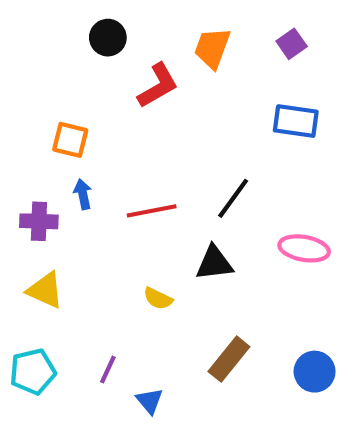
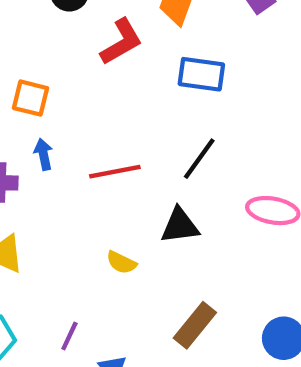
blue rectangle: (296, 121) -> (201, 74), moved

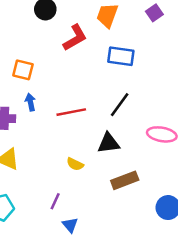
brown rectangle: (195, 325) -> (125, 180), moved, turned 30
purple line: (69, 336) -> (55, 201), moved

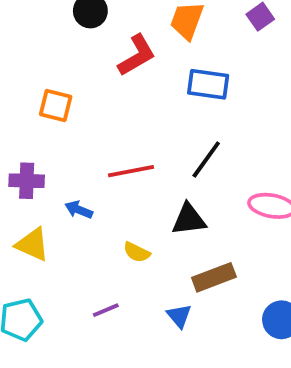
blue arrow: (30, 102) -> (79, 210), moved, turned -56
purple line: (55, 201) -> (106, 310), turned 42
blue triangle: (70, 225) -> (179, 316), moved

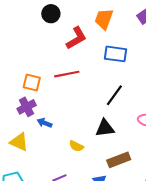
orange square: (56, 105) -> (32, 83), moved
red line: (131, 171) -> (67, 74), moved
purple cross: (27, 181) -> (27, 107), moved, turned -30

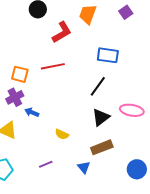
blue rectangle: (116, 54) -> (108, 55), moved
black triangle: (105, 128) -> (101, 117), moved, turned -30

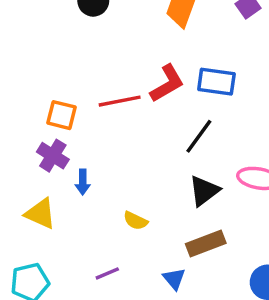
red L-shape: (62, 32) -> (167, 83), moved
purple cross: (15, 97) -> (53, 156), turned -30
blue arrow: (32, 112) -> (83, 182), turned -112

